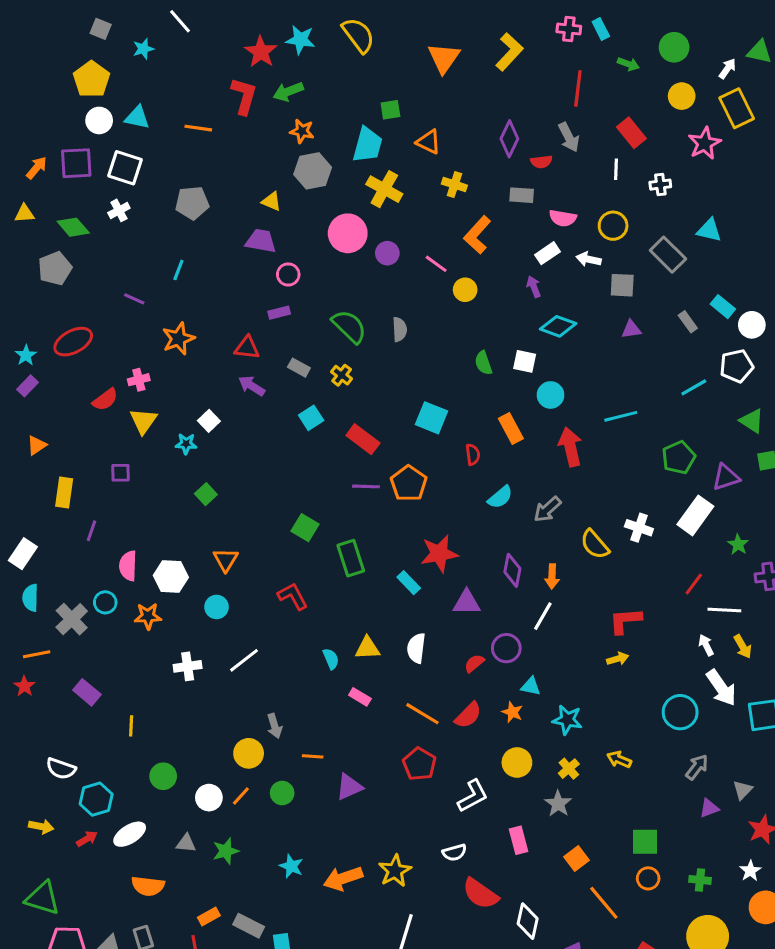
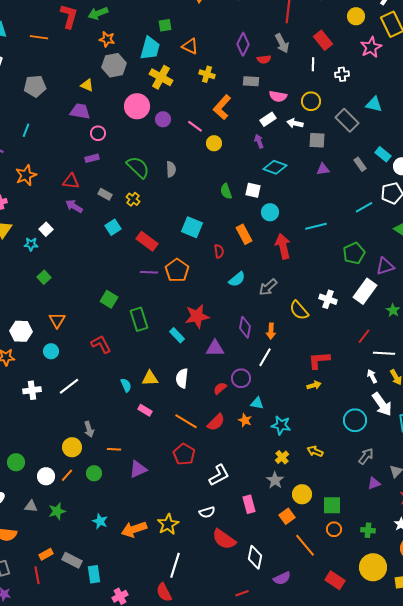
yellow circle: (517, 762) -> (302, 494), moved

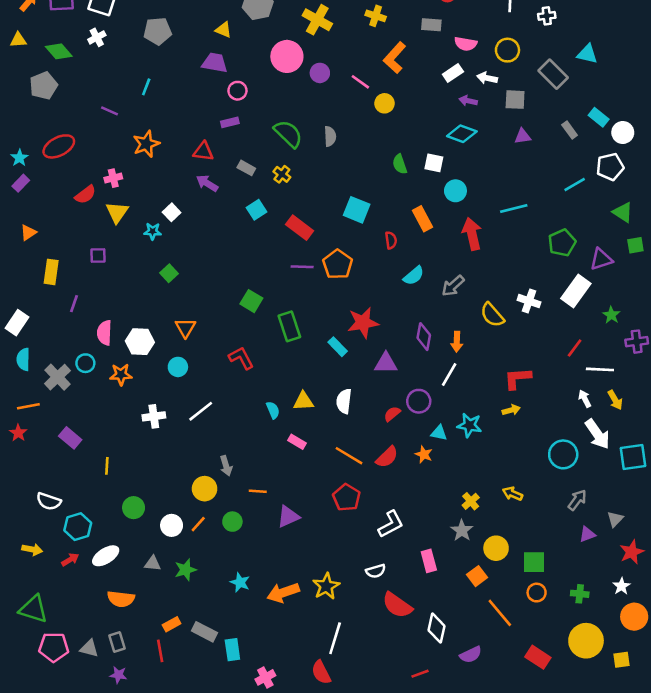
purple arrow: (259, 141) -> (468, 101), moved, turned -56
cyan star: (281, 425) -> (469, 425), moved

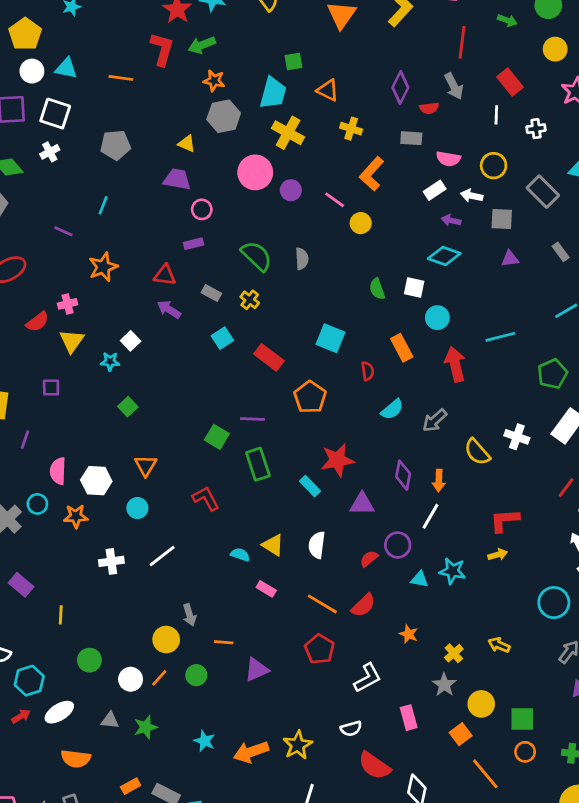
purple line: (302, 267) -> (252, 419), moved
yellow triangle: (303, 401) -> (273, 545), turned 35
cyan semicircle: (273, 410) -> (240, 555), turned -48
orange star: (424, 454) -> (409, 634), moved

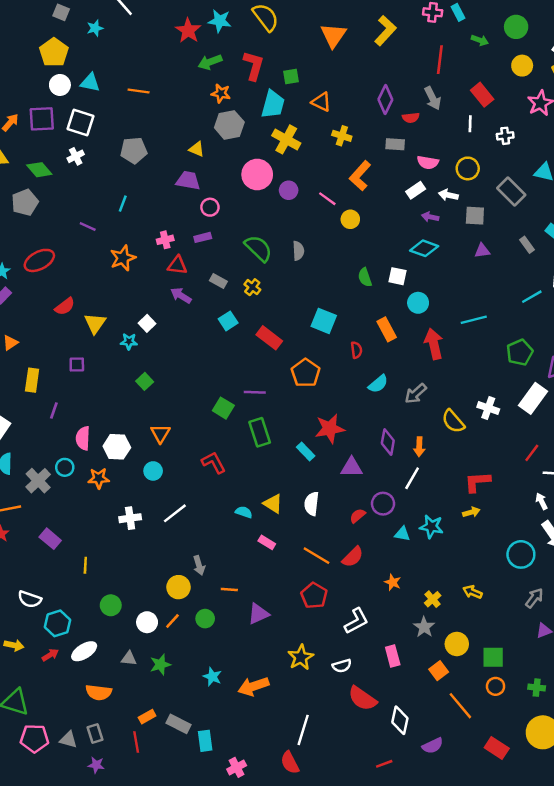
red L-shape: (162, 49) -> (254, 66), moved
pink cross: (68, 304) -> (165, 240), moved
yellow star: (298, 745) -> (301, 657), moved

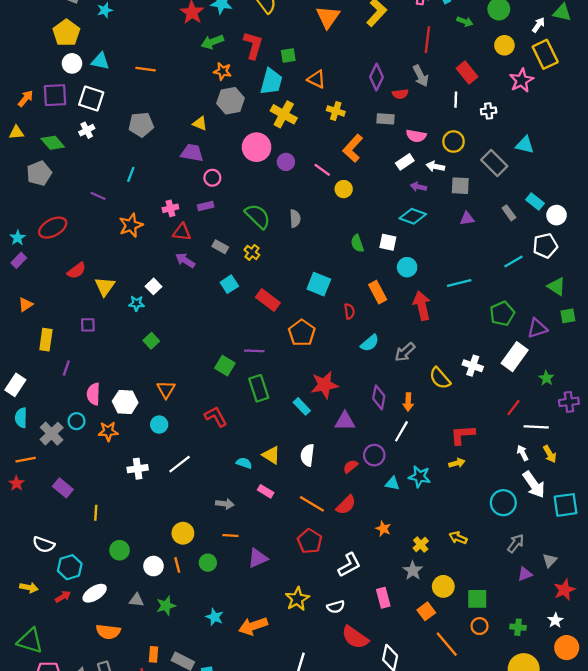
gray arrow: (199, 565) -> (225, 504), moved, turned -66
orange line: (172, 621) -> (177, 565), turned -56
orange rectangle: (147, 717) -> (153, 654), turned -56

